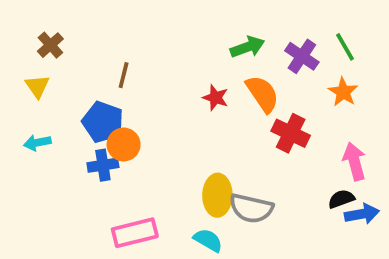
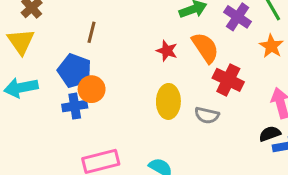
yellow triangle: (37, 86) -> (21, 42), size x1.4
cyan arrow: (37, 143) -> (21, 88), size x1.5
yellow ellipse: (217, 195) -> (168, 101), moved
gray semicircle: (251, 208) -> (207, 115), moved, size x0.7

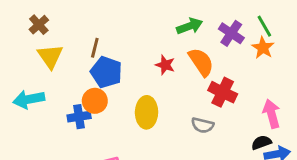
yellow triangle: (21, 42) -> (50, 56), moved
orange star: (271, 46) -> (263, 48), moved
blue pentagon: (75, 71) -> (106, 72), moved
yellow ellipse: (168, 101) -> (147, 112), moved

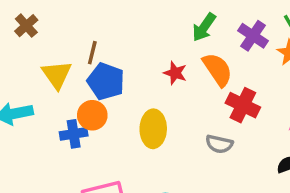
green arrow: (190, 26) -> (204, 27), turned 145
yellow triangle: (50, 56) -> (57, 75), moved

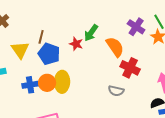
green arrow: (204, 27) -> (91, 33), moved
red star: (175, 73) -> (76, 44), moved
orange circle: (92, 115) -> (47, 83), moved
yellow ellipse: (153, 129) -> (62, 82), moved

